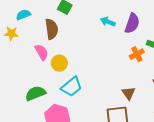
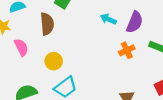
pink semicircle: (42, 52) -> (21, 47), moved
orange cross: (137, 54) -> (127, 50), moved

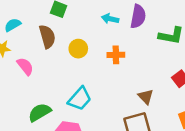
orange cross: (127, 50) -> (116, 55), moved, turned 35
yellow circle: (54, 61) -> (78, 49), moved

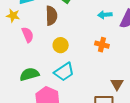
cyan arrow: (110, 19) -> (105, 15), turned -32
yellow circle: (78, 49) -> (61, 45), moved

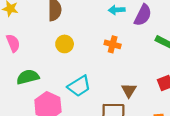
pink semicircle: (28, 35) -> (13, 43), moved
cyan trapezoid: (64, 72) -> (79, 86), moved

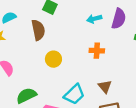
brown triangle: (129, 90) -> (105, 87), moved

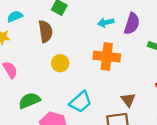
orange cross: (97, 51) -> (107, 57), size x1.6
brown triangle: (105, 87) -> (128, 100), moved

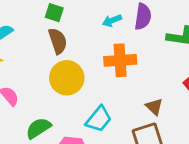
brown semicircle: (46, 31) -> (58, 41), moved
yellow circle: (60, 63) -> (67, 78), size x1.6

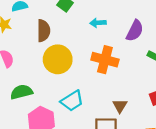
cyan arrow: (112, 21) -> (98, 23), moved
brown semicircle: (58, 41) -> (44, 31), moved

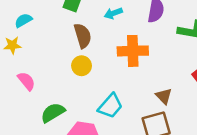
brown semicircle: (44, 31) -> (83, 36), moved
yellow circle: (58, 59) -> (82, 66), size x0.6

